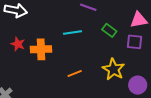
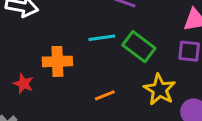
green rectangle: (109, 30) -> (139, 47), moved, size x1.5
red star: (18, 44) -> (23, 84), moved

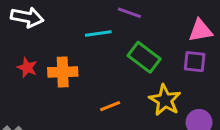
cyan line: (102, 38) -> (98, 33), moved
red star: (23, 84) -> (27, 68), moved

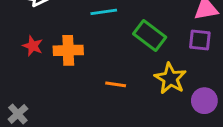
orange line: (110, 106) -> (116, 84), turned 30

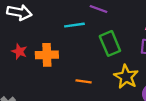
green rectangle: (150, 36) -> (110, 43), turned 30

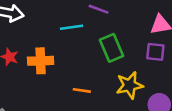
yellow star: (126, 77) -> (130, 85), turned 30

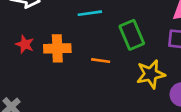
orange line: (82, 90) -> (101, 61), moved

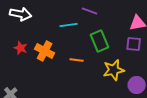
orange cross: (57, 48) -> (45, 51), turned 30

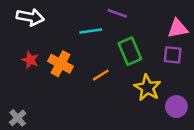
orange line: (77, 60) -> (101, 75), turned -40
yellow star: (114, 70) -> (147, 88), turned -30

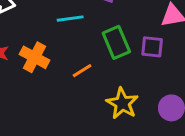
purple square: (173, 55) -> (152, 47), moved
yellow star: (147, 88) -> (122, 103), moved

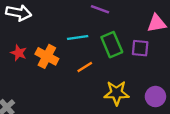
cyan line: (70, 19) -> (78, 38), moved
yellow star: (122, 103) -> (117, 93), turned -30

